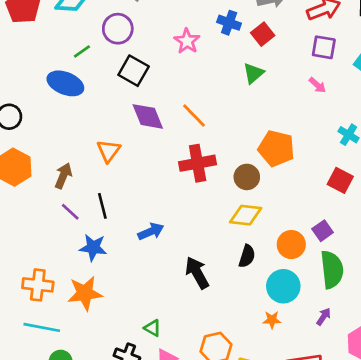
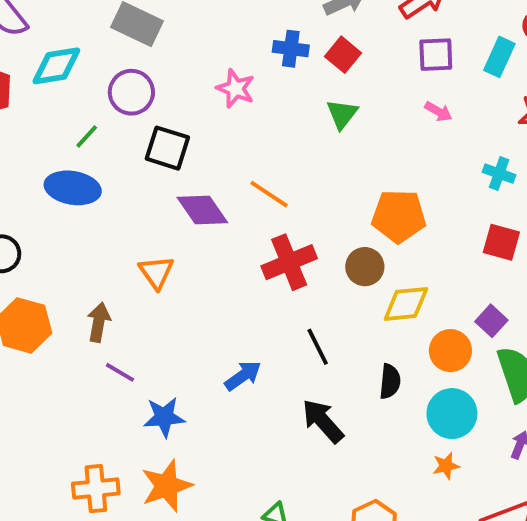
black line: (102, 206) -> (318, 347), moved
yellow diamond: (246, 215) -> (406, 304), moved

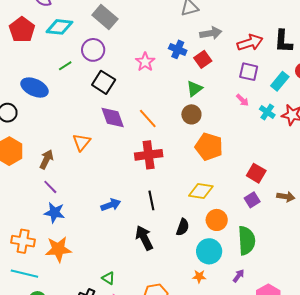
cyan cross: (499, 174) -> (267, 112), moved
blue ellipse: (73, 188) -> (35, 88), moved
brown circle: (365, 267) -> (191, 114), moved
purple square: (491, 321) -> (252, 200), moved
blue star: (164, 417) -> (54, 213), moved

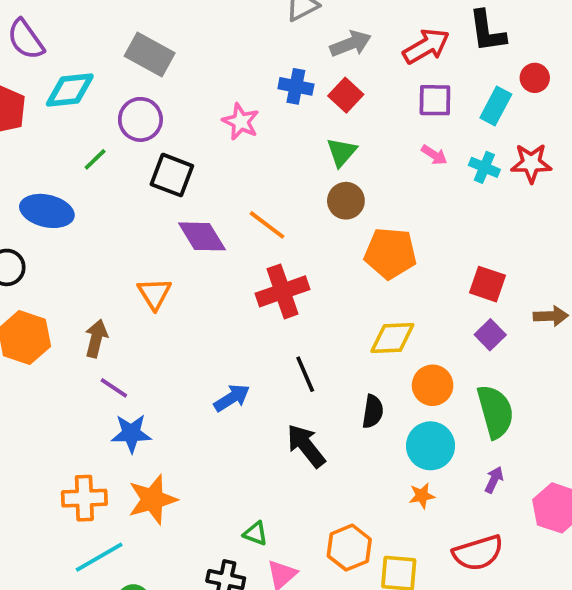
cyan line: (24, 274) -> (99, 557), turned -32

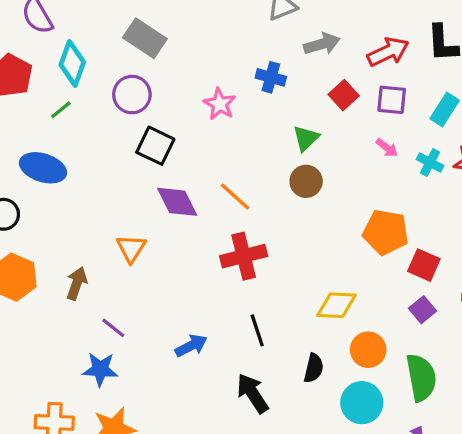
cyan diamond: (70, 90) -> (72, 63), turned -69
red square: (346, 95) -> (344, 95), moved
green line: (95, 159) -> (61, 110), moved
orange pentagon: (390, 253) -> (386, 232), moved
purple line: (114, 388) -> (113, 328), moved

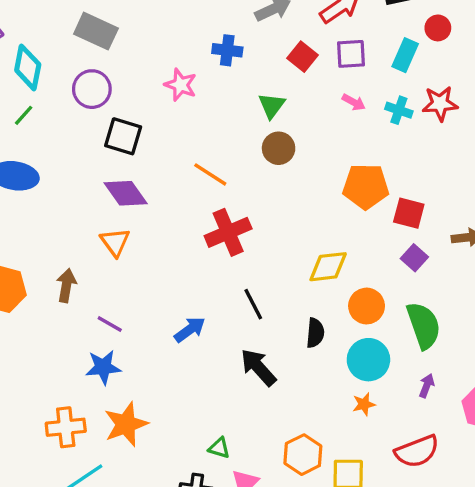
purple diamond: (177, 202) -> (126, 193), moved

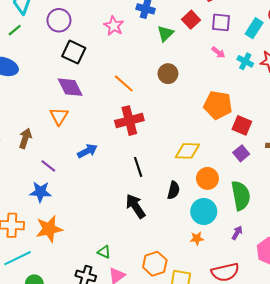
green triangle: (272, 105) -> (165, 33), moved
blue arrow: (190, 330) -> (87, 151), moved

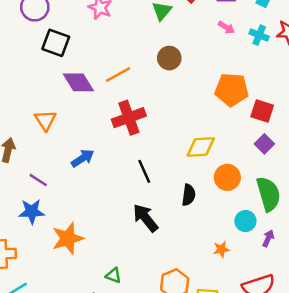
orange line: (124, 83) -> (118, 74), turned -65
purple diamond: (70, 87) -> (78, 82), moved
cyan circle: (204, 212) -> (245, 221), moved, size x0.7
orange star: (49, 229) -> (68, 238), moved

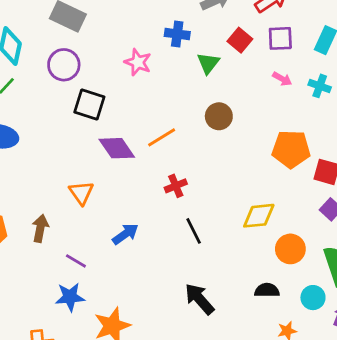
red cross: (129, 118) -> (176, 186), size x0.6
black line: (144, 171) -> (194, 231), moved
black semicircle: (189, 195) -> (267, 290), moved, turned -95

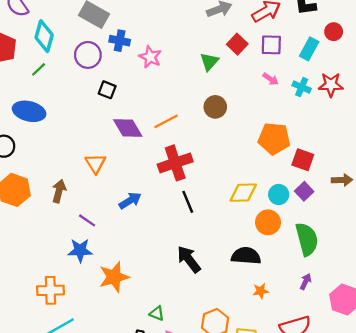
blue cross: (177, 34) -> (120, 41), moved
black square: (89, 105) -> (107, 90), size x0.7
red cross: (176, 186) -> (175, 163), size x1.8
black semicircle: (267, 290) -> (246, 256), size x1.4
cyan circle: (313, 298) -> (279, 194), moved

